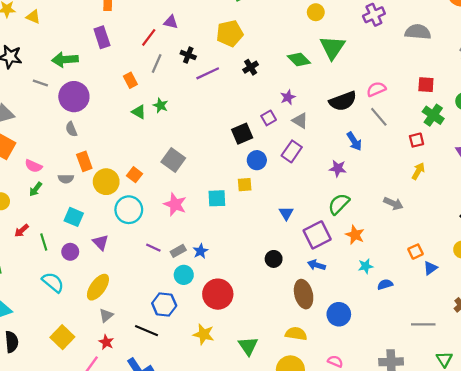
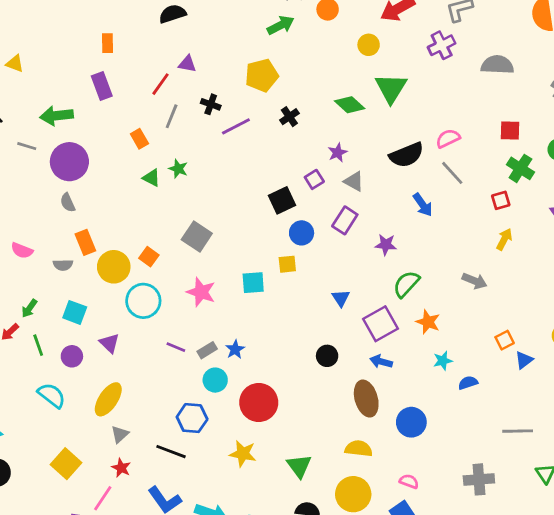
purple star: (338, 168) -> (386, 245), moved
green arrow: (36, 189) -> (29, 308), moved

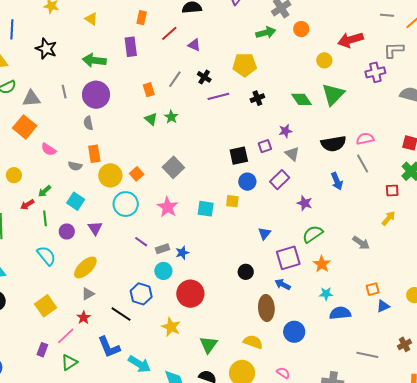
yellow triangle: (15, 63) -> (91, 19), moved
red line: (160, 84) -> (169, 33), moved
gray line: (27, 146) -> (64, 92), moved, turned 48
blue semicircle: (468, 383) -> (340, 313), size x1.5

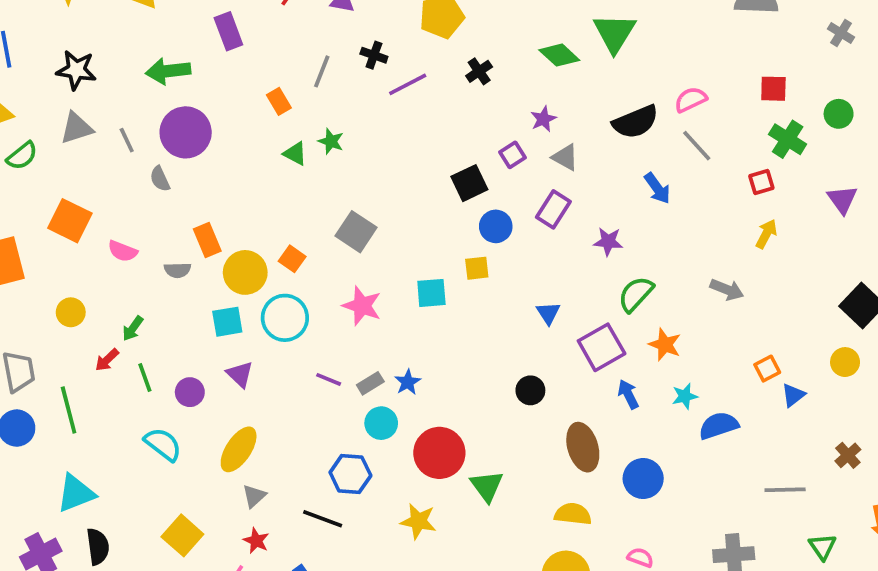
gray triangle: (31, 98) -> (76, 128), moved
gray semicircle: (88, 123) -> (160, 179), moved
cyan square: (76, 201) -> (227, 322), moved, turned -30
blue arrow: (283, 284) -> (628, 394), moved, turned 49
green triangle: (209, 345) -> (487, 486), moved

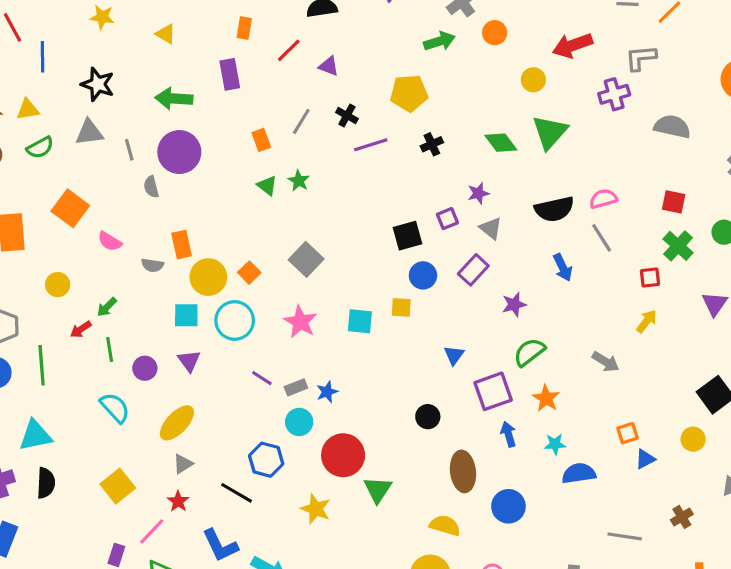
purple star: (608, 242) -> (514, 304), turned -30

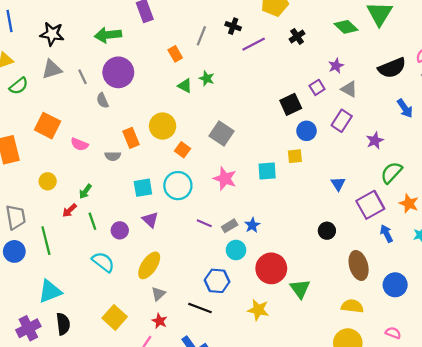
yellow circle: (208, 277) -> (163, 126), moved

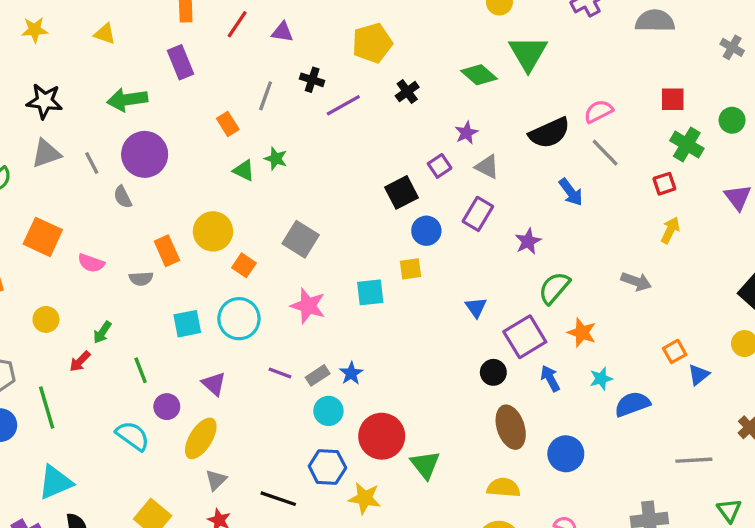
purple triangle: (150, 220) -> (214, 384), moved
green line: (92, 221) -> (141, 370), moved
purple circle: (120, 230) -> (167, 407), moved
black circle: (327, 231) -> (493, 372), moved
blue hexagon: (217, 281) -> (327, 467), moved

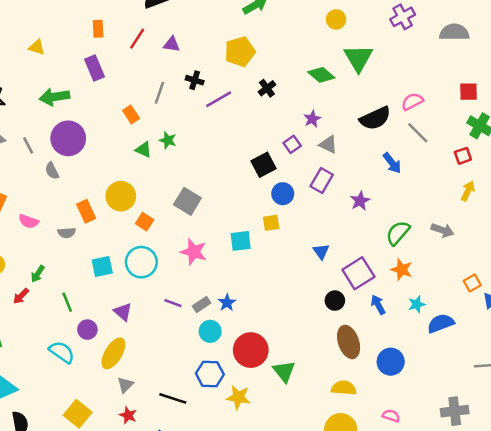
green semicircle: (554, 288) -> (398, 233), moved

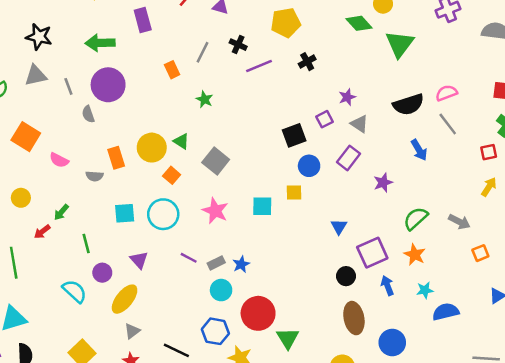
green diamond: (321, 75) -> (359, 23), moved
green triangle: (144, 150) -> (181, 141), moved
orange square: (472, 283) -> (480, 253), moved

